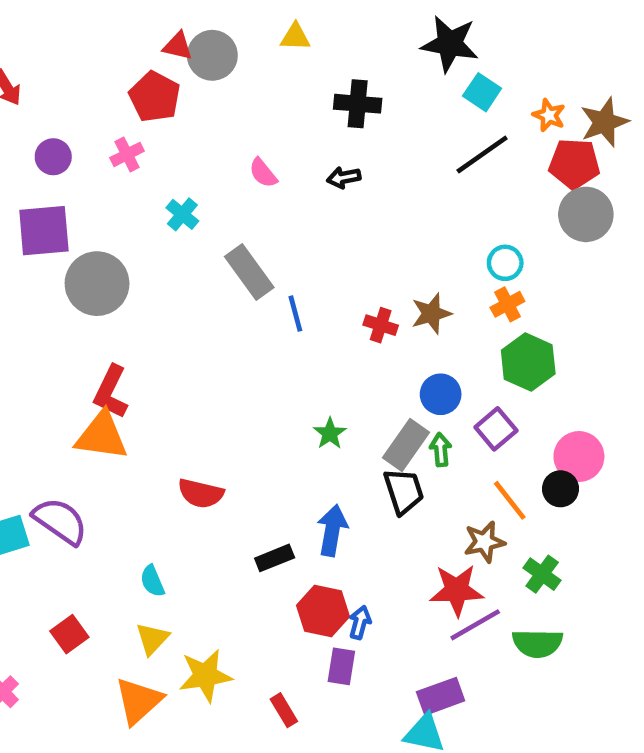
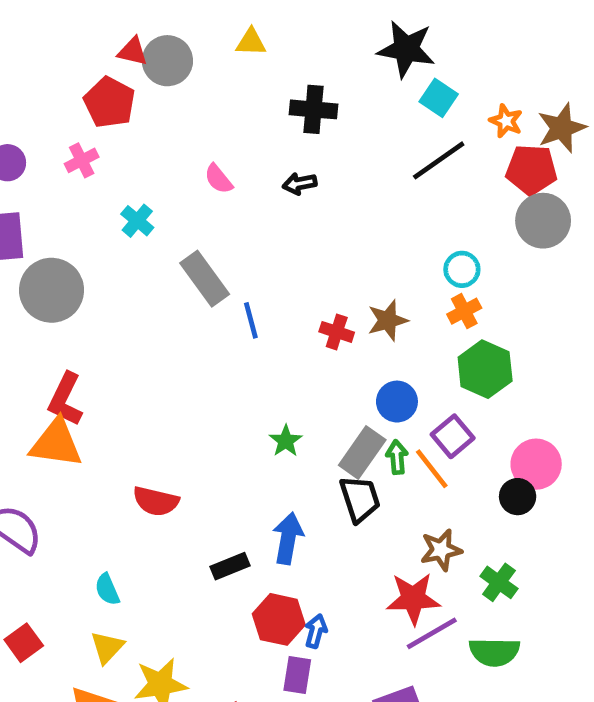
orange line: (510, 500) -> (432, 469), moved

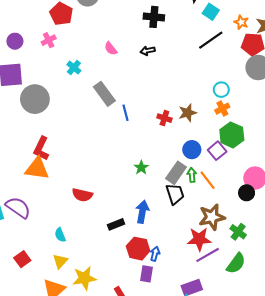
purple square: (453, 436) -> (217, 151), moved
brown star: (441, 550) -> (212, 217), size x1.4
green semicircle: (494, 652) -> (236, 263), turned -55

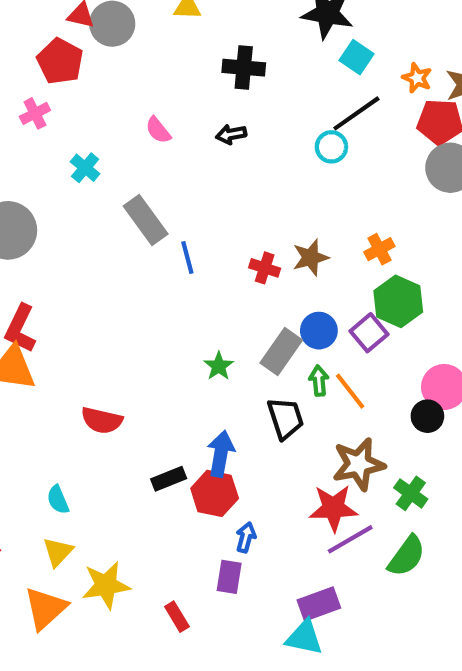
cyan circle: (221, 90) -> (331, 147), moved
gray rectangle: (176, 173) -> (281, 351), moved
red hexagon: (138, 249) -> (215, 493), moved

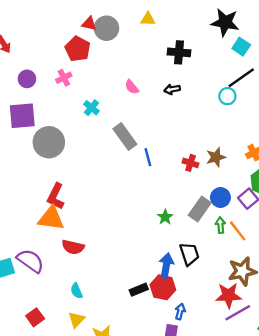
black trapezoid: (285, 418) -> (189, 254), moved
red semicircle: (102, 420) -> (73, 247), moved
black rectangle: (169, 479) -> (139, 290), moved

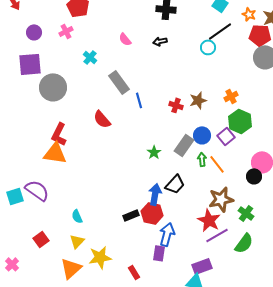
red semicircle: (73, 247) -> (102, 119), moved, turned 36
black trapezoid: (189, 254) -> (175, 184), turned 60
red star: (229, 295) -> (209, 220), turned 30
blue arrow: (180, 312) -> (167, 234), size x1.6

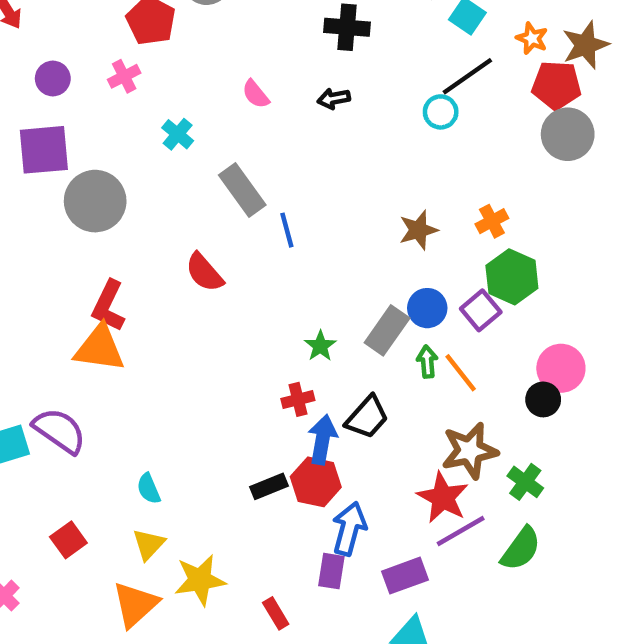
red cross: (176, 105) -> (298, 399), moved, turned -32
purple rectangle: (202, 266) -> (405, 576), moved

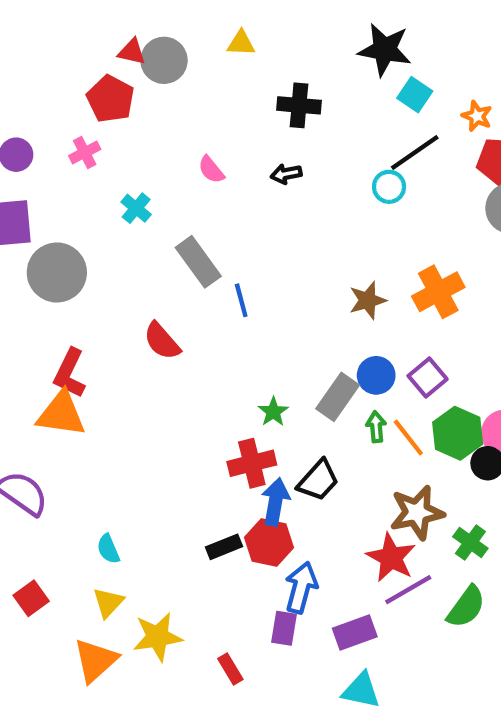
orange cross: (492, 221) -> (438, 292), size x1.6
green hexagon: (512, 277) -> (458, 433), moved
red cross: (298, 399) -> (252, 463), size x1.5

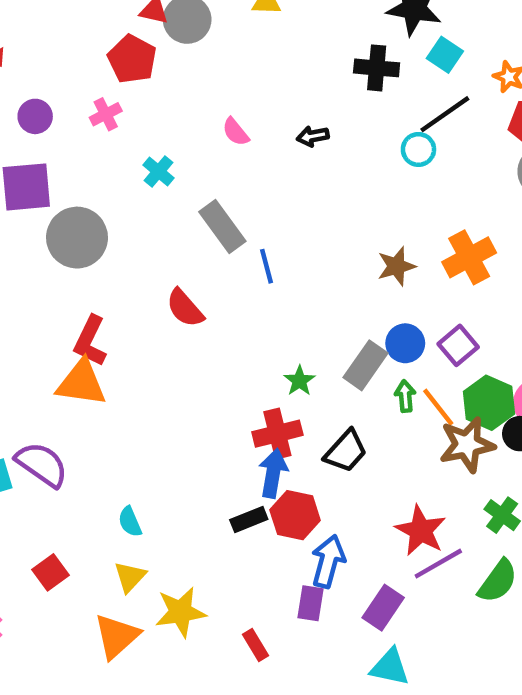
black cross: (299, 105) -> (377, 68), moved
blue arrow: (275, 502) -> (273, 473), moved
brown star: (417, 513) -> (467, 445), moved
purple rectangle: (355, 633) -> (383, 608), turned -36

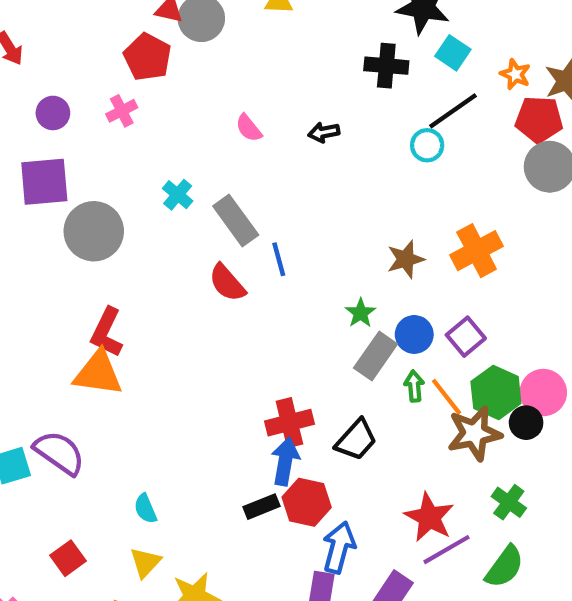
cyan cross: (159, 171) -> (178, 195), moved
red semicircle: (185, 308) -> (227, 283), moved
green star: (299, 381) -> (360, 313), moved

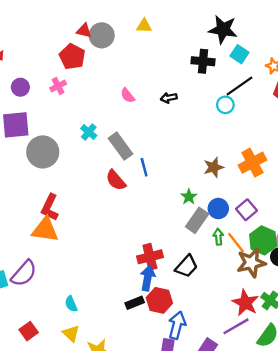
purple semicircle: (59, 453) -> (24, 273), turned 96
red star: (429, 517) -> (245, 303), moved
yellow triangle: (145, 562) -> (71, 333), turned -30

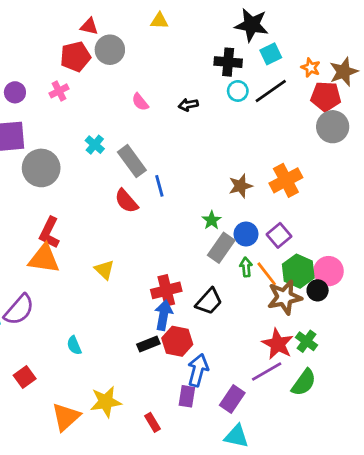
gray circle: (102, 35) -> (110, 50), moved
cyan square: (239, 54) -> (271, 54), turned 30
red pentagon: (72, 57) -> (75, 57), turned 30
cyan circle: (225, 105) -> (238, 91), moved
yellow triangle: (71, 333) -> (104, 270), moved

